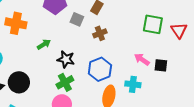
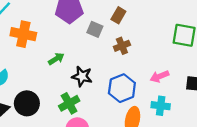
pink arrow: (142, 59) -> (159, 76), moved, turned -56
green cross: (65, 82) -> (69, 103), moved

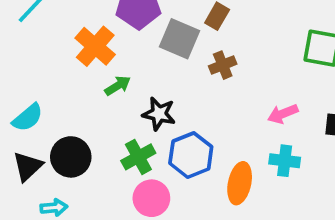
gray square: (95, 29) -> (180, 39), size x1.5
orange cross: (23, 34) -> (95, 46), moved, turned 30
blue hexagon: (122, 88) -> (191, 155), moved

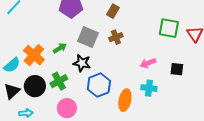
gray square: (180, 39) -> (88, 37), moved
orange cross: (95, 46) -> (34, 55), moved
green cross: (138, 157) -> (59, 81), moved
pink circle: (151, 198) -> (67, 108), moved

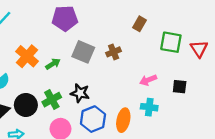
brown rectangle: (113, 11) -> (140, 24), moved
orange cross: (34, 55) -> (27, 56), moved
black star: (82, 63) -> (80, 93), moved
blue hexagon: (99, 85) -> (93, 119), moved

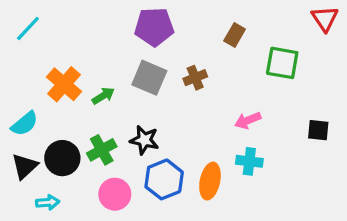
purple pentagon: (65, 18) -> (154, 27), moved
red triangle: (199, 49) -> (325, 19), moved
black square: (180, 87) -> (318, 130), moved

